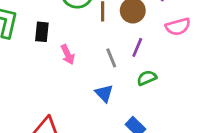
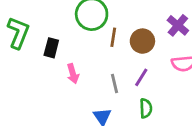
green semicircle: (147, 78) -> (146, 108), turned 102

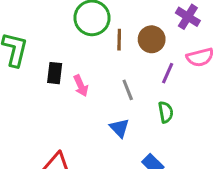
black rectangle: (51, 48) -> (55, 73), moved
purple line: (141, 77) -> (168, 73), moved

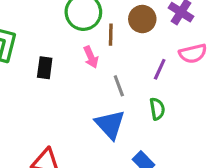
brown circle: (152, 39) -> (142, 19), moved
pink arrow: (81, 86) -> (91, 57), moved
blue triangle: (119, 128) -> (110, 124), size x1.5

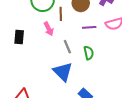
purple line: (160, 69) -> (89, 27), moved, turned 64
green semicircle: (157, 109) -> (89, 53), moved

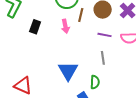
gray line: (67, 47) -> (103, 58), moved
green semicircle: (89, 53) -> (95, 82), moved

